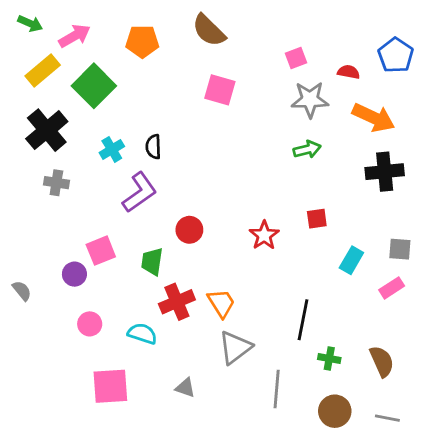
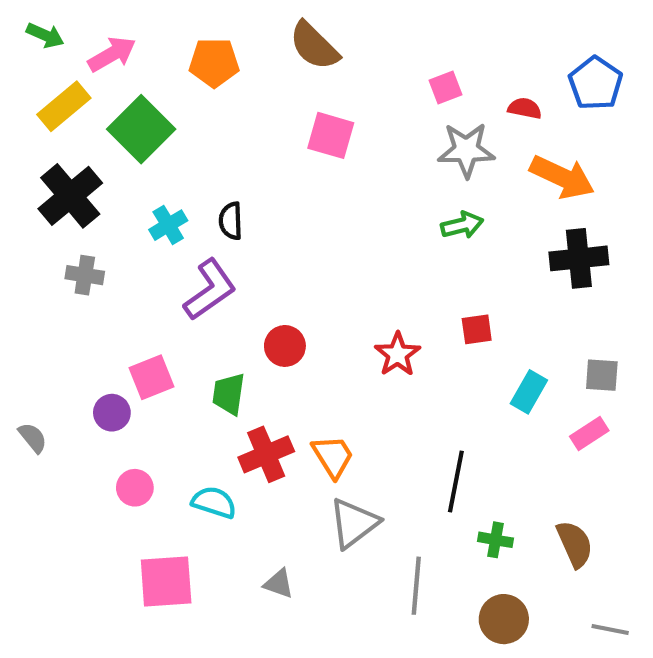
gray line: (387, 418) -> (610, 629), moved

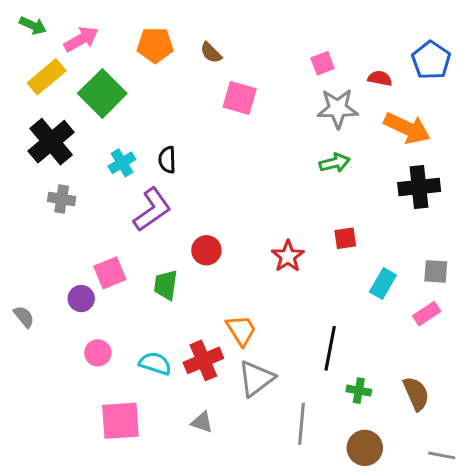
brown semicircle: (314, 46) -> (211, 53), moved, size x0.6
red cross: (266, 454) -> (203, 360), moved

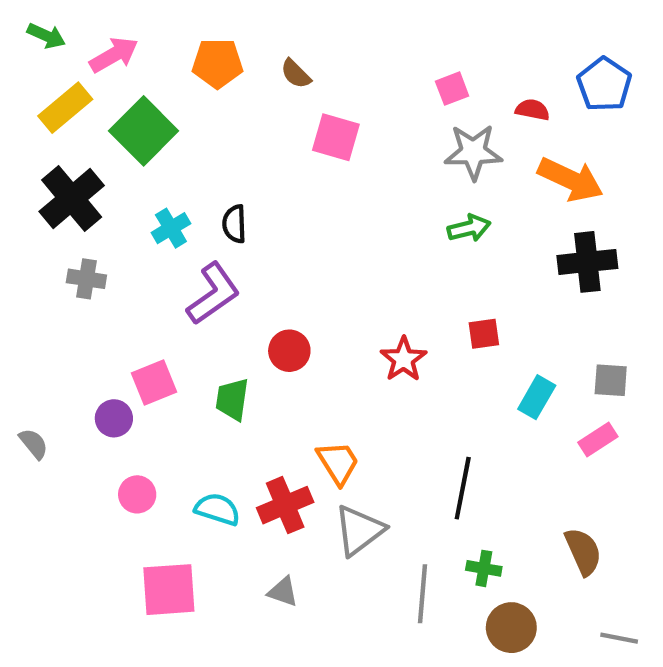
green cross: (359, 391) -> (484, 568), moved

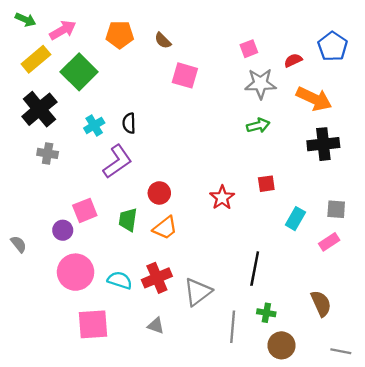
red semicircle: (532, 110) -> (293, 60), turned -36
orange trapezoid: (338, 463) -> (165, 228), moved, turned 84
pink circle: (137, 494) -> (76, 272), size x1.8

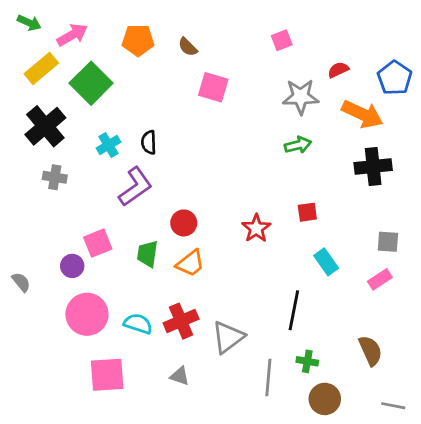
blue pentagon: (333, 46) -> (395, 78), moved
pink square: (249, 49) -> (282, 40), moved
cyan rectangle: (295, 219) -> (326, 262), moved, turned -65

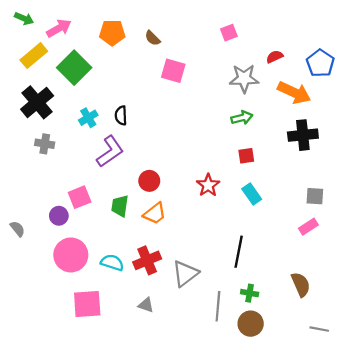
red square: (307, 212) -> (246, 156), moved
cyan rectangle: (326, 262) -> (252, 194), moved
brown circle: (325, 399) -> (251, 324), moved

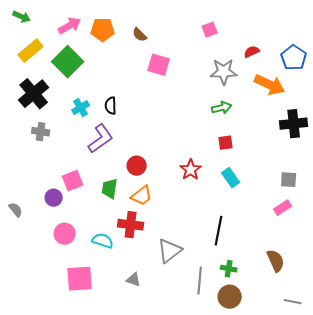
pink arrow: (59, 28) -> (70, 26), moved
black cross: (303, 135) -> (294, 124), moved
pink circle: (71, 255) -> (65, 234), size x0.7
red cross: (147, 260) -> (131, 225), moved, turned 30

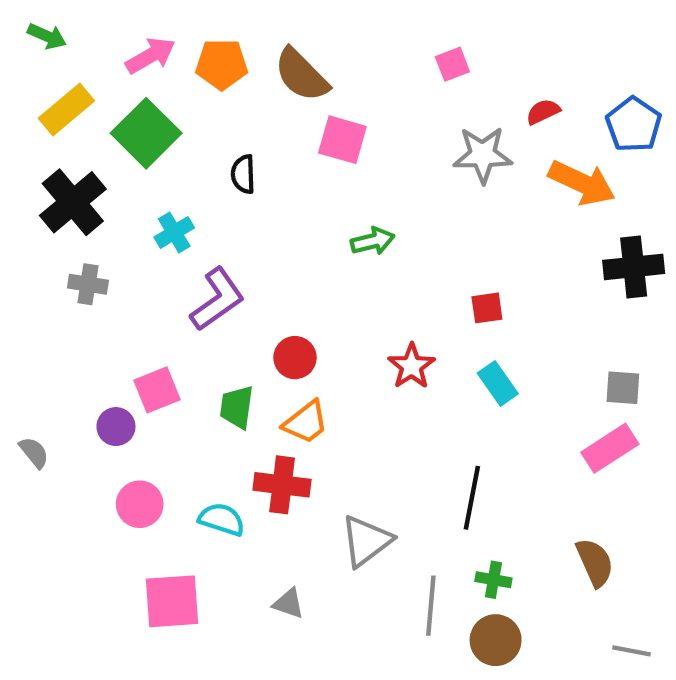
brown semicircle: (140, 35) -> (301, 75), size x1.8
black semicircle: (111, 106) -> (243, 174), moved
green arrow: (222, 108) -> (373, 241), moved
pink rectangle: (283, 208) -> (610, 448), size x1.4

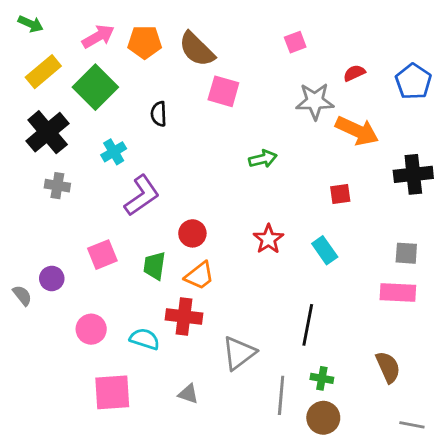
orange arrow: (582, 183) -> (357, 131), moved
green arrow: (373, 241) -> (263, 159), moved
red square: (487, 308) -> (340, 194), moved
purple circle: (116, 427) -> (52, 278), moved
pink rectangle: (610, 448) -> (398, 293), turned 36

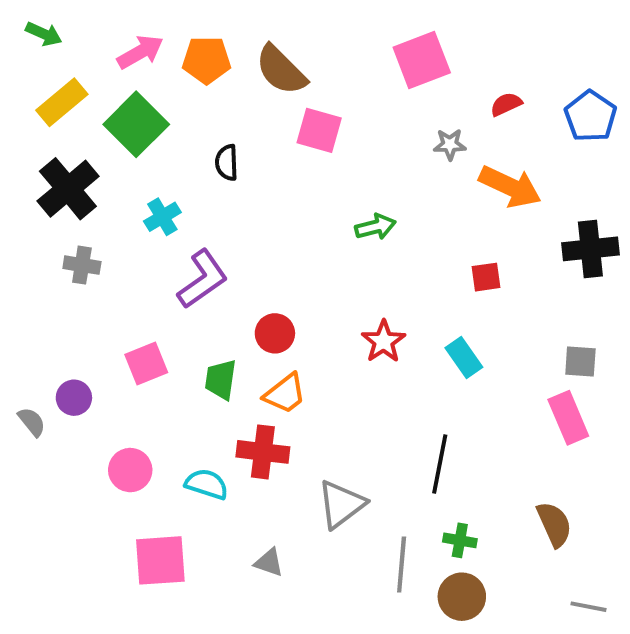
pink square: (295, 42) -> (422, 60), size x1.8
gray star: (315, 101) -> (450, 144), size x0.6
pink rectangle: (398, 293) -> (568, 418), turned 64

